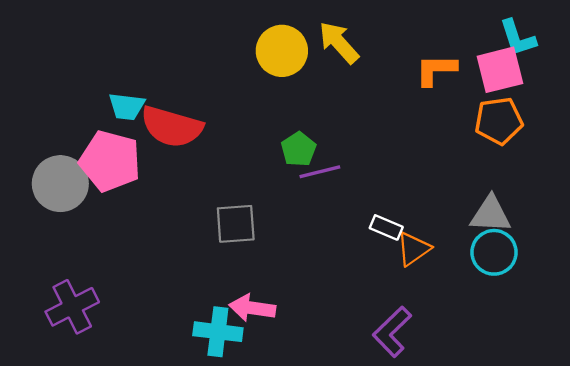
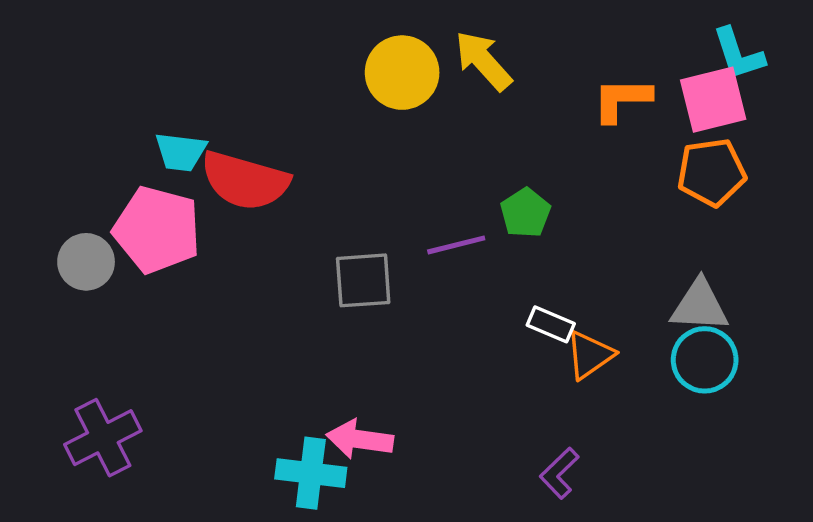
green pentagon: (298, 149) -> (525, 213), moved
gray circle: (60, 184) -> (86, 262), size x0.7
gray square: (236, 224) -> (363, 280), moved
purple L-shape: (392, 332) -> (559, 473), size x0.7

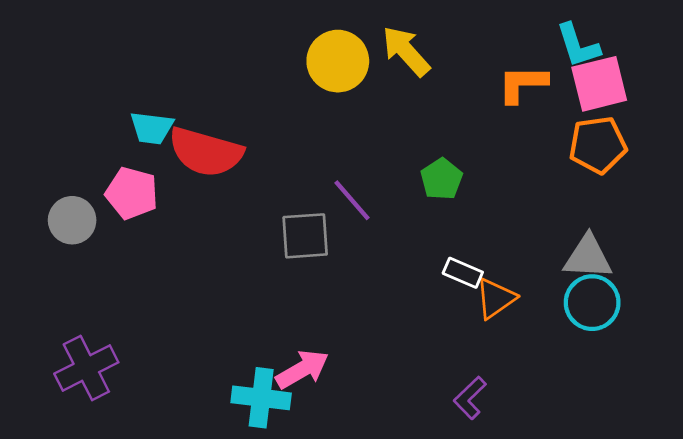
cyan L-shape: (738, 54) -> (578, 45), moved
pink pentagon: (157, 230) -> (132, 193), size x0.7
purple line: (456, 245) -> (352, 200), moved, turned 63
pink arrow: (360, 439) -> (302, 369), turned 142

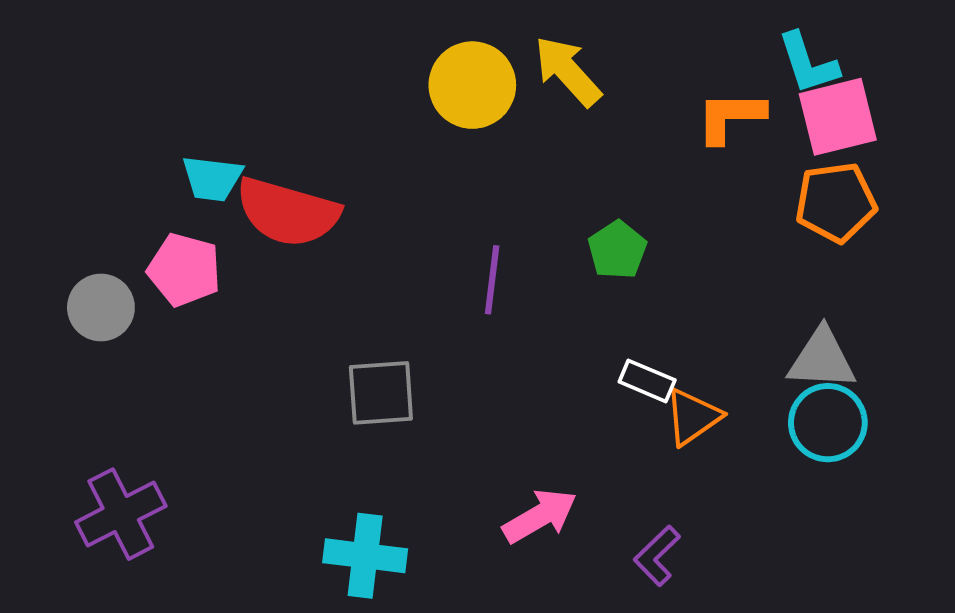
purple line: (352, 200) -> (492, 280), turned 48
gray square: (305, 236) -> (381, 393), moved
pink arrow: (302, 369) -> (540, 516), moved

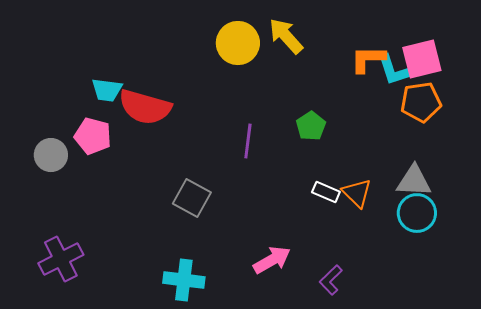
cyan L-shape: (808, 63) -> (393, 70), moved
gray square: (381, 393) -> (192, 198), turned 33
orange triangle: (693, 417) -> (357, 193), moved, turned -40

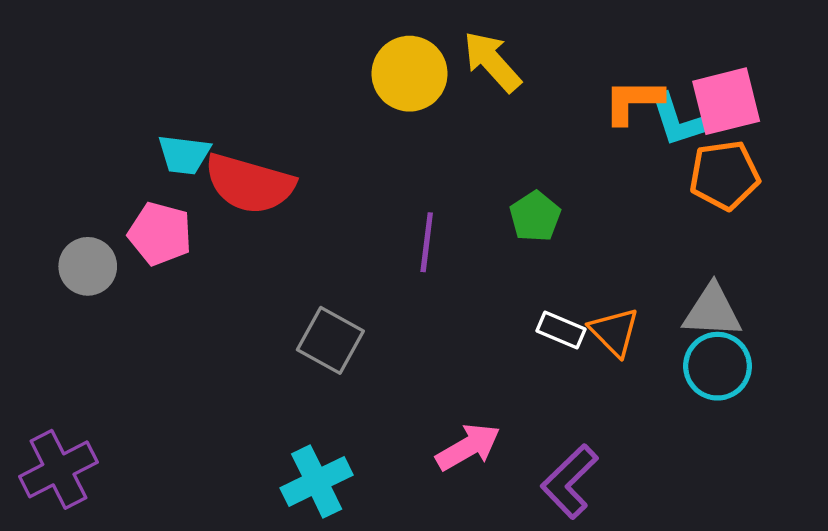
purple cross: (61, 259) -> (58, 469), moved
cyan cross: (184, 280) -> (317, 481), turned -33
purple L-shape: (331, 280) -> (570, 481), size x1.4

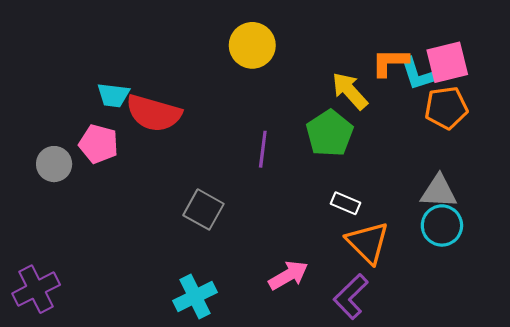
yellow arrow: (492, 62) -> (350, 91), moved
green pentagon: (535, 216) -> (330, 133), size x1.5
orange triangle: (614, 332) -> (368, 242), moved, size x1.4

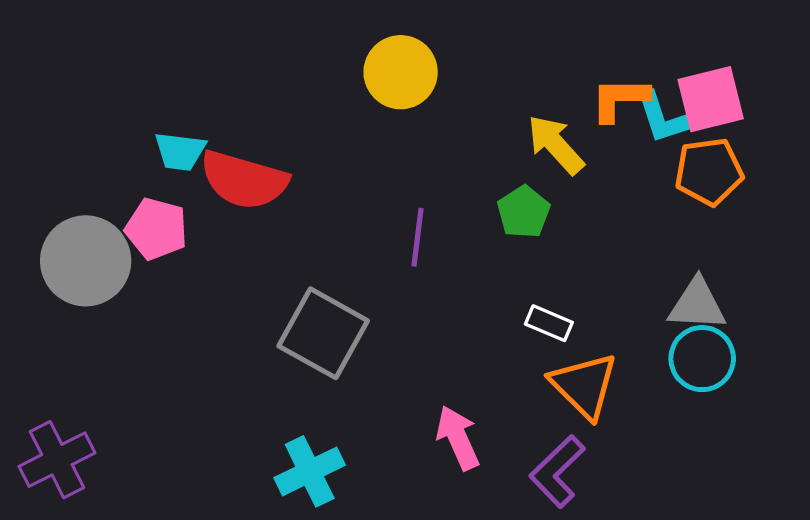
green pentagon: (330, 133) -> (524, 212), size x0.7
gray circle: (54, 164) -> (86, 261), size x1.6
gray square: (203, 210) -> (323, 333), size x1.4
pink arrow: (288, 275) -> (458, 438), turned -84

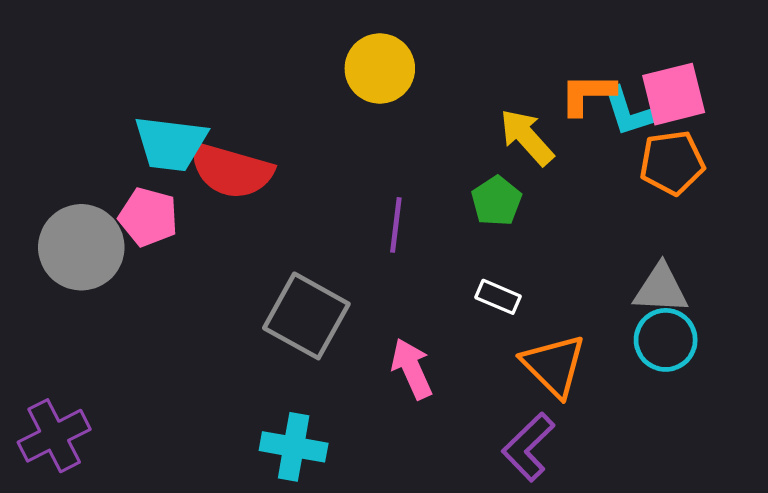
cyan trapezoid: (180, 151) -> (171, 144), size x1.5
white rectangle: (549, 323) -> (498, 297), moved
pink arrow: (458, 438) -> (412, 369), moved
cyan cross: (310, 471) -> (294, 447), turned 36

